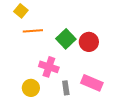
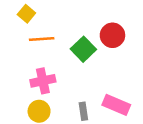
red circle: (89, 42) -> (112, 35), moved
pink cross: (49, 67) -> (43, 81), moved, turned -30

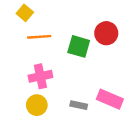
green square: (83, 49) -> (79, 46), turned -30
gray rectangle: (83, 111) -> (79, 105), turned -70

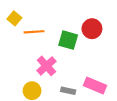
yellow square: (25, 13) -> (14, 18), moved
pink cross: (40, 76) -> (46, 66), moved, turned -30

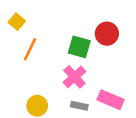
orange line: (34, 32) -> (30, 49), moved, turned -60
pink cross: (46, 66) -> (74, 77), moved

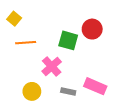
orange line: (30, 49) -> (26, 43), turned 60
pink cross: (74, 77) -> (52, 66), moved

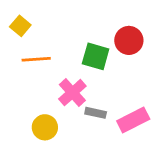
pink rectangle: (95, 86) -> (133, 120), turned -50
gray rectangle: (68, 91) -> (96, 113), moved

